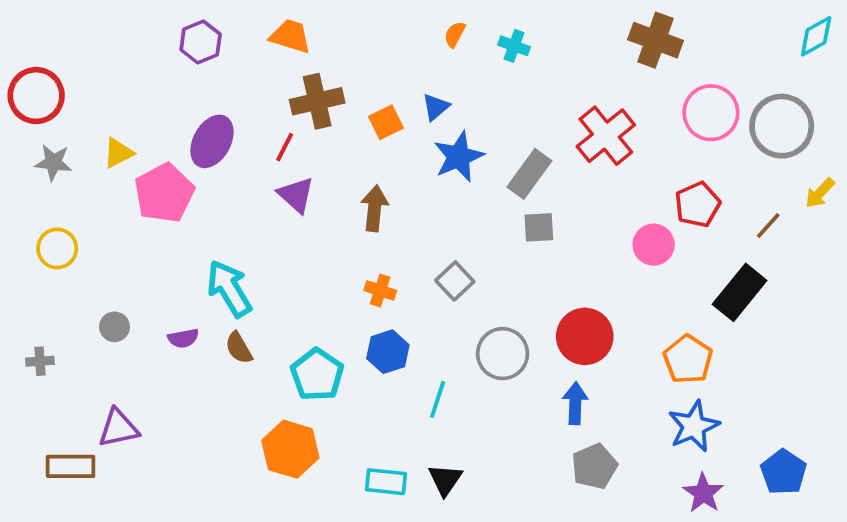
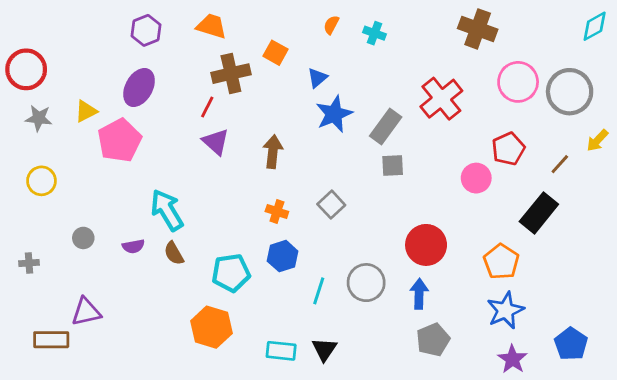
orange square: (386, 122) -> (276, 53), moved, turned -35
purple ellipse: (212, 141) -> (139, 87), moved
gray circle: (503, 354) -> (366, 283), moved
cyan pentagon: (317, 375) -> (231, 273), turned 30

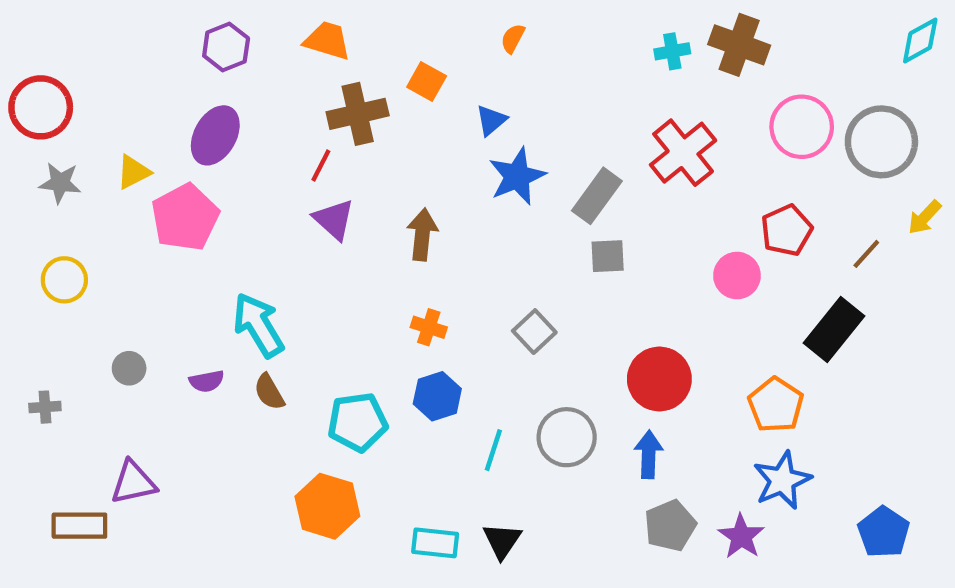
cyan cross: (374, 33) -> (672, 51), moved, turned -30
gray square: (331, 205) -> (534, 332), moved
purple star: (512, 359) -> (741, 536), moved

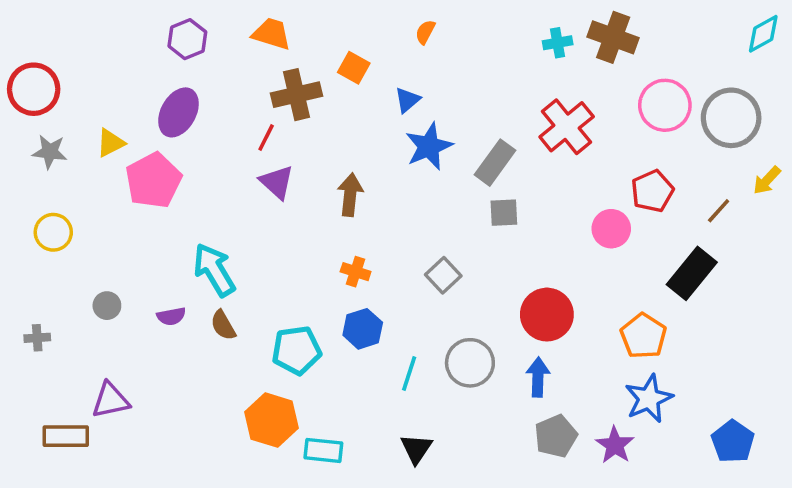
cyan rectangle: (435, 543) -> (323, 450), moved

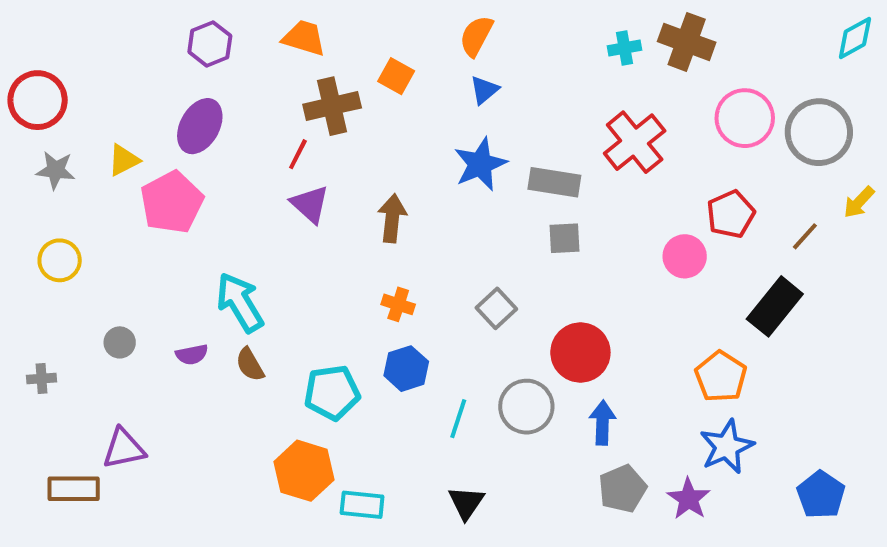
orange semicircle: (425, 32) -> (476, 36), size x1.5
blue triangle: (407, 100) -> (484, 90), moved
gray rectangle: (495, 163) -> (554, 182), turned 63
red circle: (547, 315) -> (580, 352), moved

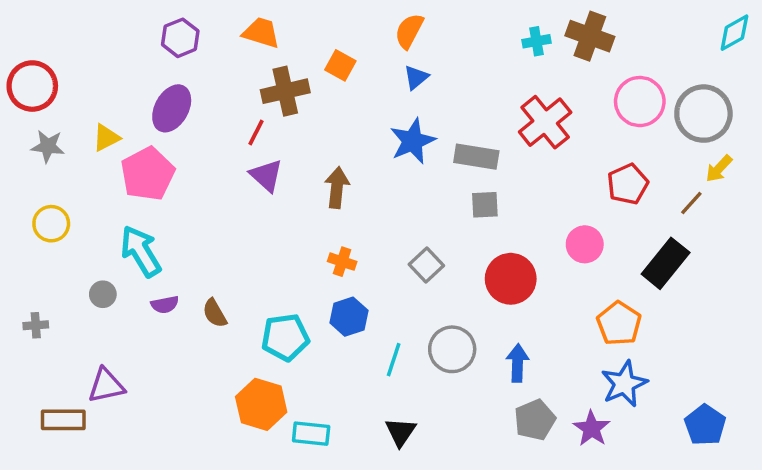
yellow arrow: (859, 202) -> (719, 169), moved
pink circle: (685, 256) -> (585, 244), moved
cyan arrow: (240, 302) -> (141, 251), moved
red circle: (580, 352) -> (511, 279), moved

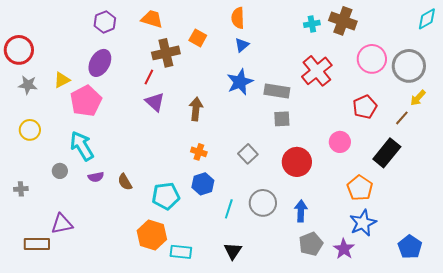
orange semicircle: (409, 31) -> (238, 18), turned -30

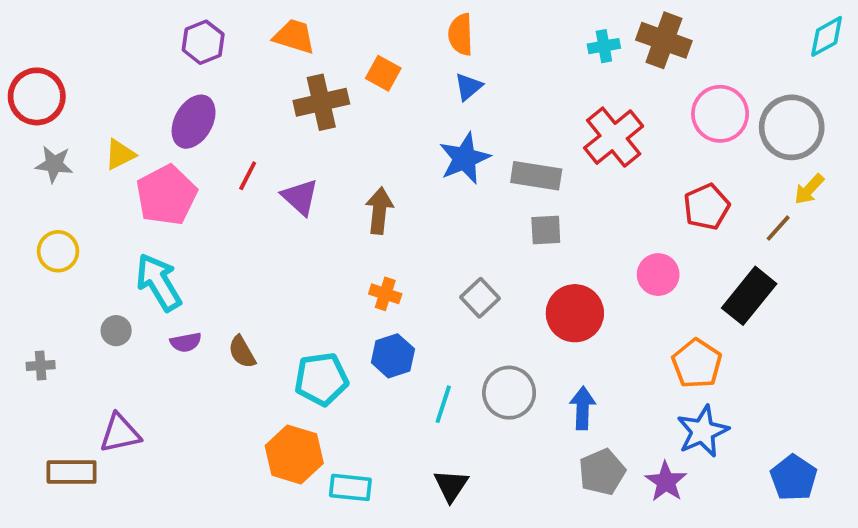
red line: (149, 77) -> (248, 176), moved

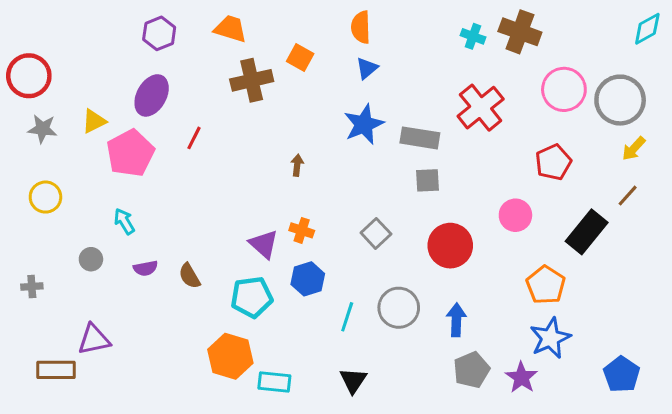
cyan cross: (604, 46) -> (473, 36), turned 30
purple triangle: (300, 197) -> (264, 244), moved
brown arrow: (379, 211) -> (297, 165), size x0.6
brown line: (778, 228) -> (628, 196), moved
cyan arrow: (159, 282) -> (124, 221), size x0.6

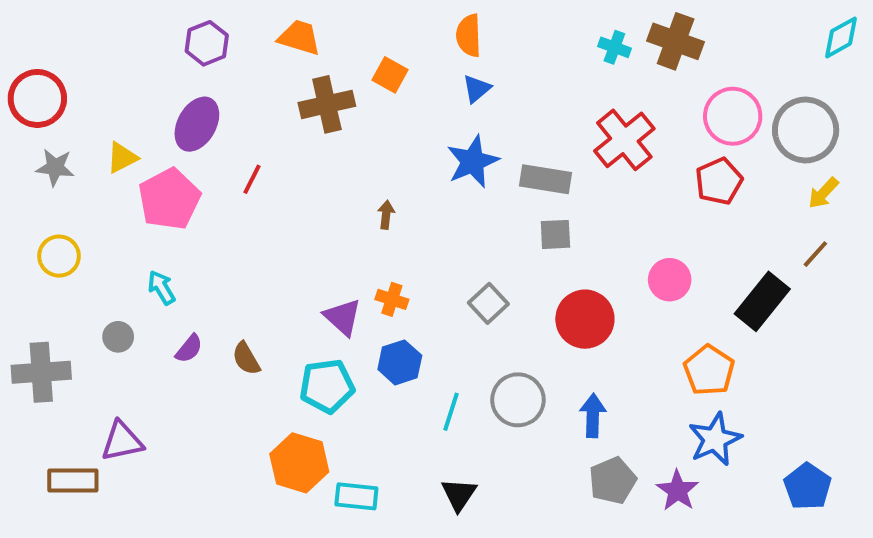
red pentagon: (553, 162) -> (719, 181), moved
purple semicircle: (146, 268) -> (189, 349), turned -40
gray cross: (32, 286) -> (41, 372), size x2.0

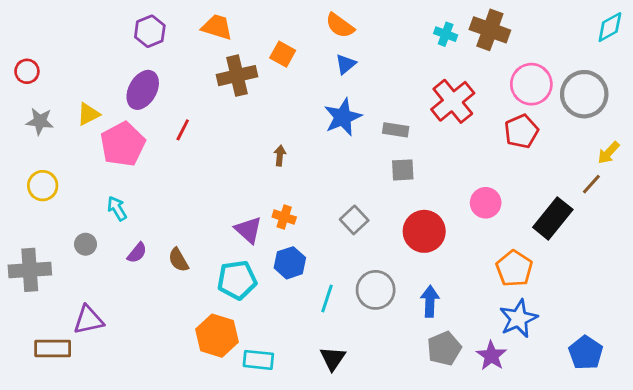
orange semicircle: (469, 35) -> (340, 26), turned -52
red circle: (37, 98) -> (27, 71), size x0.6
gray rectangle: (546, 179) -> (396, 130), size x0.7
yellow arrow: (823, 193) -> (609, 153), moved

